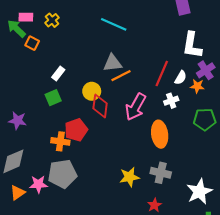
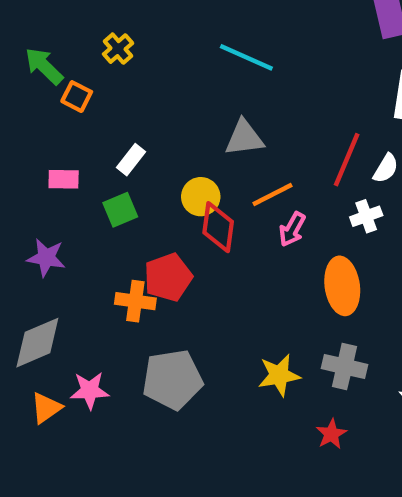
pink rectangle: (26, 17) -> (64, 179), moved
orange line: (121, 76) -> (273, 194), moved
pink arrow: (136, 107) -> (292, 229), size x0.6
gray pentagon: (62, 174) -> (172, 380), moved

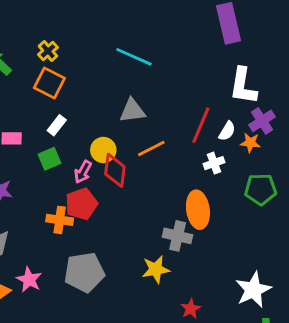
orange square: (77, 97) -> (49, 83), moved, size x1.5
pink arrow: (292, 229) -> (83, 172), moved
gray cross: (344, 366) -> (178, 236), moved
pink star: (90, 390) -> (29, 280), turned 30

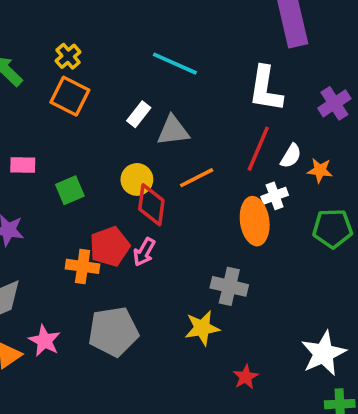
white L-shape: (243, 86) -> (266, 89), moved
purple cross: (262, 121) -> (334, 103), moved
white rectangle: (57, 125) -> (139, 114), moved
pink arrow: (83, 172) -> (144, 252), moved
orange ellipse: (198, 210) -> (255, 221), moved

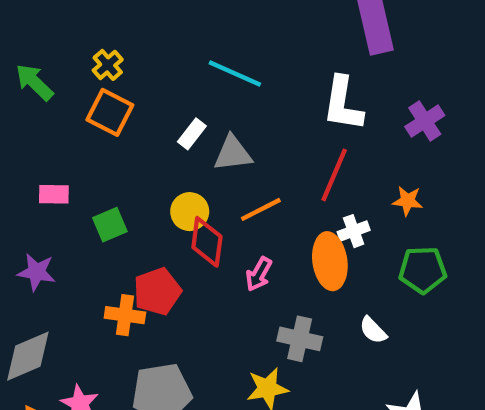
white semicircle: (291, 156) -> (373, 330), moved, turned 105
pink arrow: (144, 252) -> (259, 274), moved

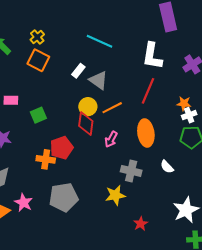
gray triangle: (233, 153) -> (98, 80), turned 42
yellow circle: (190, 212) -> (88, 107), moved
white cross: (354, 231) -> (189, 115), moved

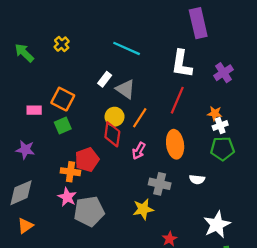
orange square: (38, 60) -> (63, 99), moved
orange line: (112, 108) -> (140, 118), turned -30
white semicircle: (167, 167) -> (197, 179), turned -40
pink star: (24, 203) -> (67, 197), moved

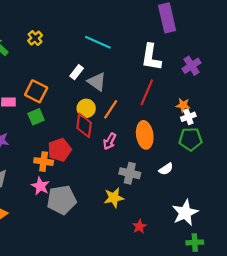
white semicircle: (197, 179) -> (166, 169), turned -40

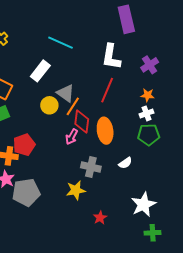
white rectangle: (77, 72) -> (40, 71), size x1.5
gray triangle: (97, 82) -> (66, 93), moved
orange star: (183, 105) -> (148, 95), moved
red diamond: (84, 125) -> (82, 122), moved

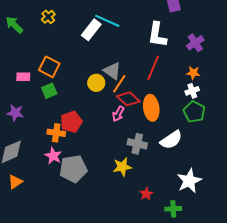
white rectangle: (40, 71) -> (91, 30), moved
red diamond: (82, 122) -> (128, 99), turned -55
green pentagon: (149, 135) -> (194, 112), turned 30
white semicircle: (125, 163) -> (171, 140), size x1.6
green cross: (153, 233) -> (173, 209), moved

